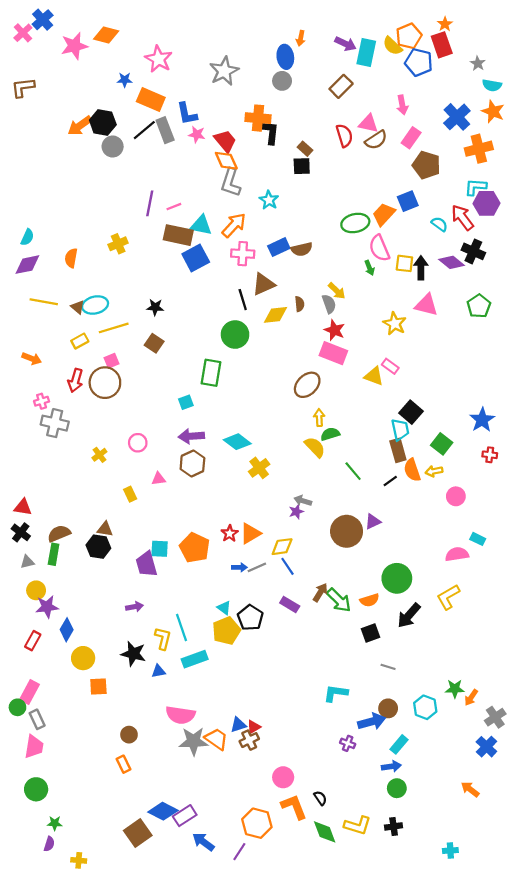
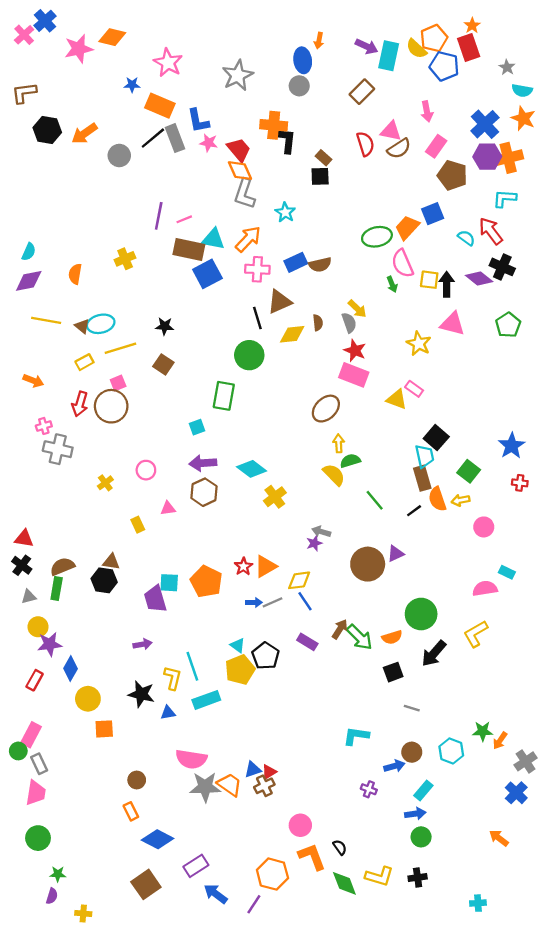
black hexagon: (103, 122) -> (47, 130), moved
purple hexagon: (486, 203) -> (487, 157), moved
blue arrow: (372, 722) -> (394, 766), size x0.7
blue diamond: (163, 811) -> (158, 839), moved

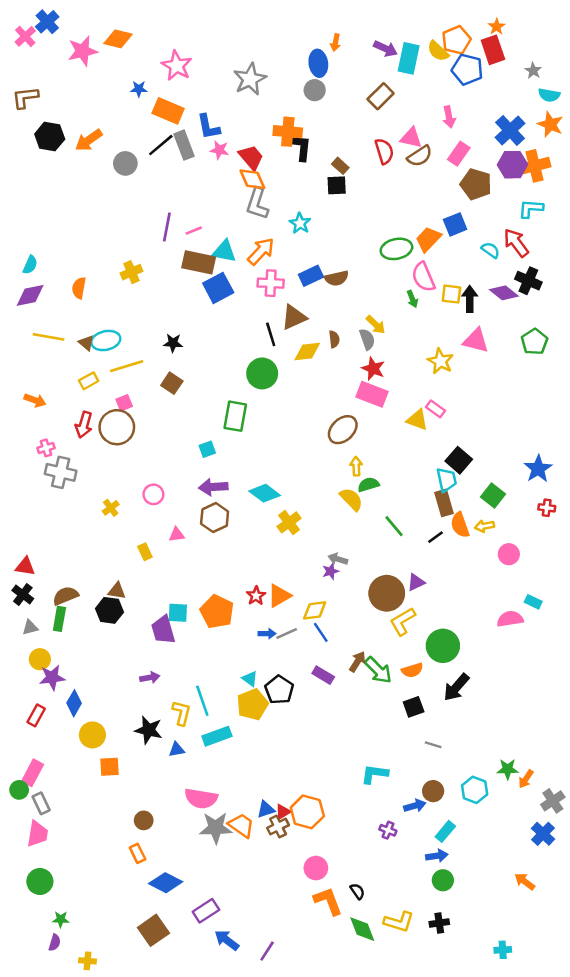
yellow L-shape: (476, 634) -> (403, 621), moved
orange hexagon: (272, 874) -> (307, 812), moved

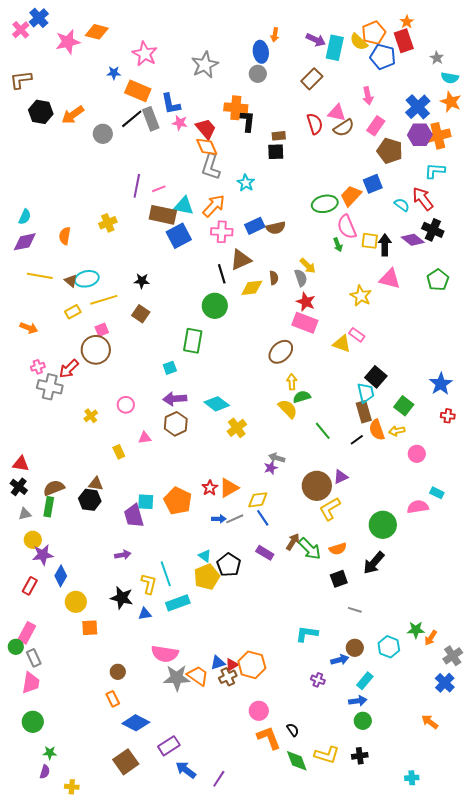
brown rectangle: (340, 166) -> (279, 136), turned -48
red arrow: (84, 425) -> (69, 369), moved, turned 30
green circle: (443, 646) -> (383, 525), moved

